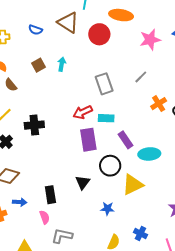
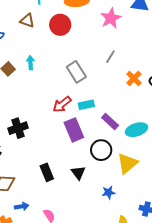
brown triangle: (68, 23) -> (27, 21), size x0.7
black rectangle: (50, 195) -> (47, 172), moved

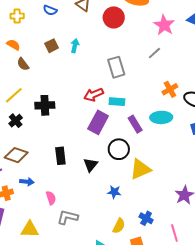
pink star: (111, 18) -> (164, 25), turned -30
gray line: (110, 57) -> (154, 53), moved
purple rectangle: (74, 130) -> (98, 122), turned 35
cyan ellipse: (137, 130) -> (161, 117), moved

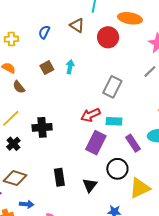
blue semicircle: (50, 10) -> (44, 32), turned 96
gray rectangle: (116, 67) -> (112, 87), turned 45

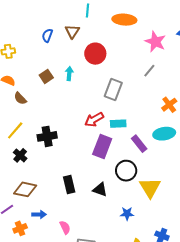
brown triangle: (77, 25) -> (72, 31), turned 35
blue semicircle: (44, 32) -> (47, 35), moved
red circle: (108, 37) -> (95, 54), moved
black triangle: (90, 185) -> (100, 190), turned -42
yellow triangle: (140, 188) -> (150, 188), turned -30

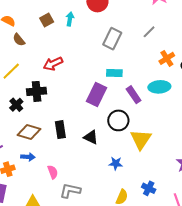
gray line: (149, 71) -> (149, 32), moved
red arrow: (94, 120) -> (53, 64), moved
black cross: (47, 136) -> (37, 91), moved
black cross: (20, 155) -> (16, 105), moved
brown diamond: (25, 189) -> (29, 132), moved

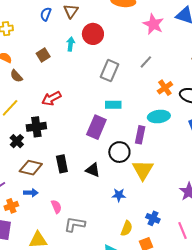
cyan arrow: (70, 19) -> (71, 44), moved
purple rectangle: (134, 95) -> (140, 135), moved, turned 48

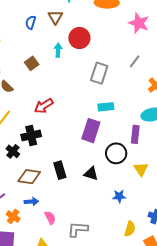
yellow triangle: (143, 170) -> (141, 169), size x0.7
orange cross: (11, 206) -> (13, 216), turned -32
pink semicircle: (56, 207) -> (50, 218), moved

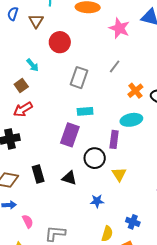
blue semicircle: (31, 22) -> (13, 14), moved
cyan arrow: (58, 50) -> (33, 65), moved, turned 136
brown square: (32, 63) -> (21, 85), moved

